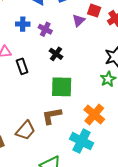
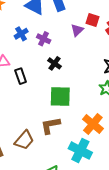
blue cross: (23, 24) -> (21, 34), turned -32

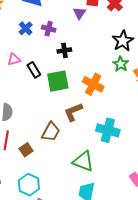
black cross: (54, 63) -> (64, 50), turned -32
green square: (60, 96) -> (58, 81), moved
orange cross: (93, 124) -> (93, 84), moved

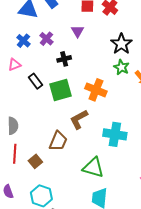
purple triangle: (80, 13) -> (78, 31), moved
purple cross: (49, 29) -> (46, 39), turned 32
pink triangle: (14, 59) -> (14, 65), moved

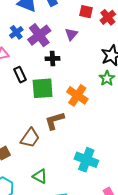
purple cross: (46, 39) -> (39, 35), size x1.6
cyan cross: (115, 134) -> (86, 160), moved
green triangle: (93, 168) -> (40, 176), moved, size x0.7

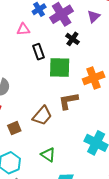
black cross: (52, 59) -> (72, 39), turned 32
orange cross: (77, 95) -> (94, 78), turned 30

